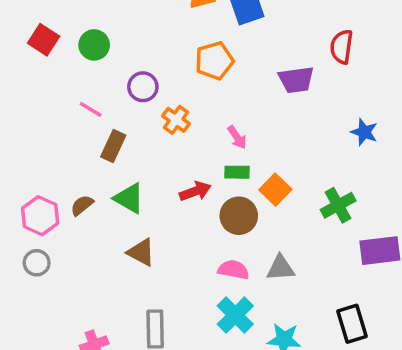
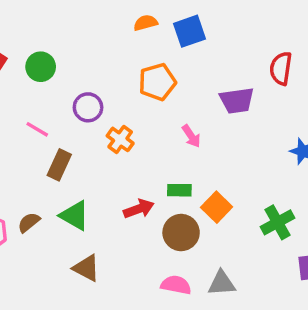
pink arrow: (237, 137) -> (191, 136), moved

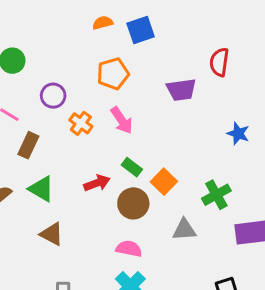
pink arrow: (191, 136) -> (122, 120), moved, size x1.4
green rectangle: (179, 190) -> (132, 167), turned 36
gray triangle: (222, 283) -> (184, 230), moved

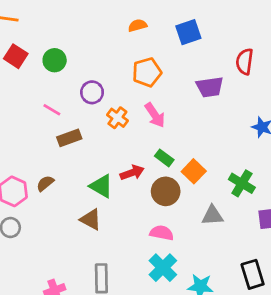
blue square: (141, 30) -> (188, 32), moved
brown rectangle: (28, 145) -> (69, 138), turned 45
green triangle: (41, 189) -> (101, 186), moved
green cross: (216, 195) -> (242, 183), turned -30

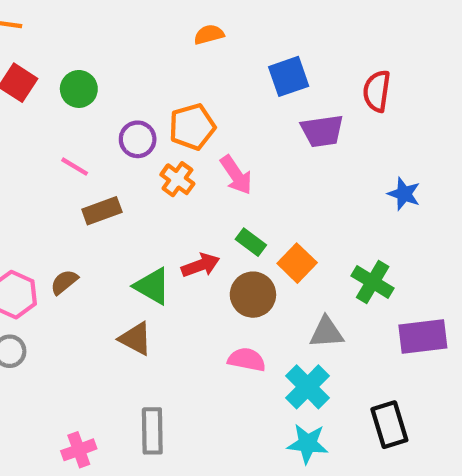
blue square: (188, 32) -> (289, 76), moved
orange pentagon: (147, 72) -> (192, 127), moved
cyan cross: (163, 268) -> (308, 387), moved

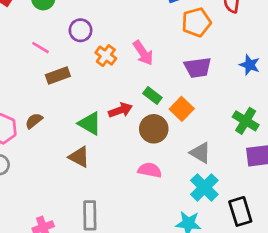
orange pentagon: (192, 127) -> (196, 22), moved
purple trapezoid: (322, 131) -> (198, 68), moved
green cross: (373, 282) -> (246, 121), moved
gray triangle: (326, 332) -> (200, 153), turned 35
cyan cross: (308, 387) -> (204, 187), moved

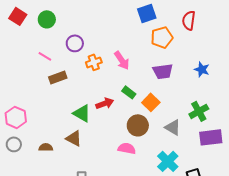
orange cross: (106, 56) -> (94, 62), turned 35
brown semicircle: (34, 121) -> (46, 147), moved, turned 40
green cross: (246, 121) -> (199, 111), turned 30
brown circle: (154, 129) -> (138, 125), moved
gray triangle: (200, 153) -> (173, 127), moved

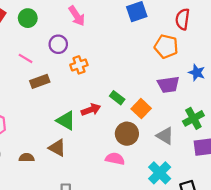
orange pentagon: (162, 37) -> (166, 46), moved, turned 30
pink arrow: (122, 60) -> (77, 16), moved
purple trapezoid: (163, 71) -> (168, 85), moved

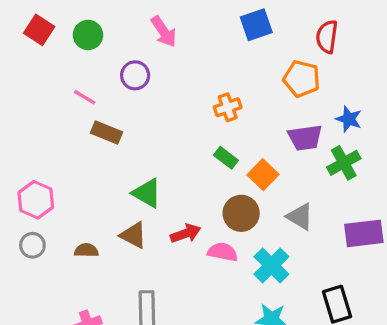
orange cross: (79, 65) -> (228, 107), moved
brown rectangle: (40, 81) -> (106, 133), turned 42
red arrow: (91, 110) -> (186, 233), moved
green cross: (193, 118) -> (344, 163), moved
cyan cross: (160, 173) -> (271, 265), moved

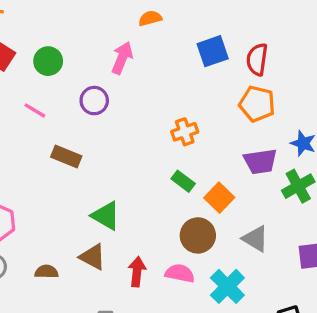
pink arrow: (164, 32) -> (122, 58), turned -124
red semicircle: (327, 37) -> (257, 59), moved
pink line: (85, 97) -> (35, 110), moved
red arrow: (186, 233) -> (137, 272), moved, turned -64

